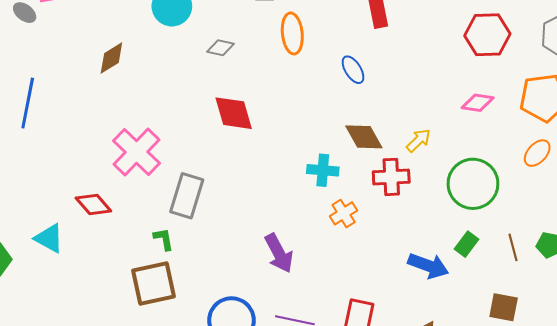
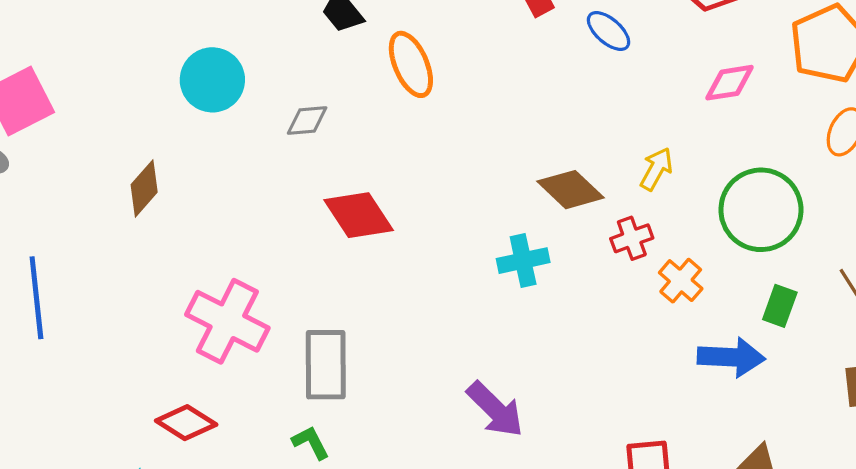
blue ellipse: (353, 70) -> (609, 31), moved
red cross: (391, 177) -> (632, 238), size x0.7
orange cross: (344, 213) -> (681, 281), moved

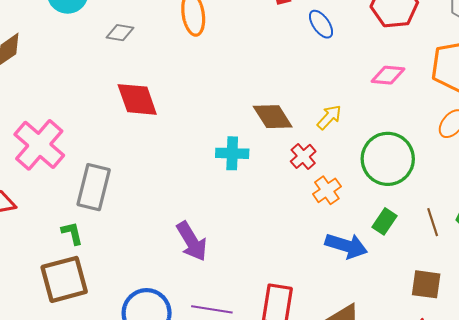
red cross: (632, 238) -> (303, 156), turned -35

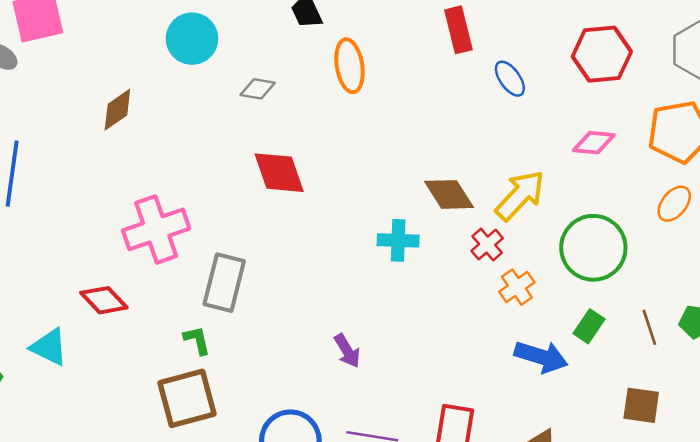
yellow arrow: (329, 117) -> (520, 195), size x1.6
pink cross: (39, 145) -> (156, 229), turned 30
purple arrow: (192, 241) -> (347, 351), size x0.7

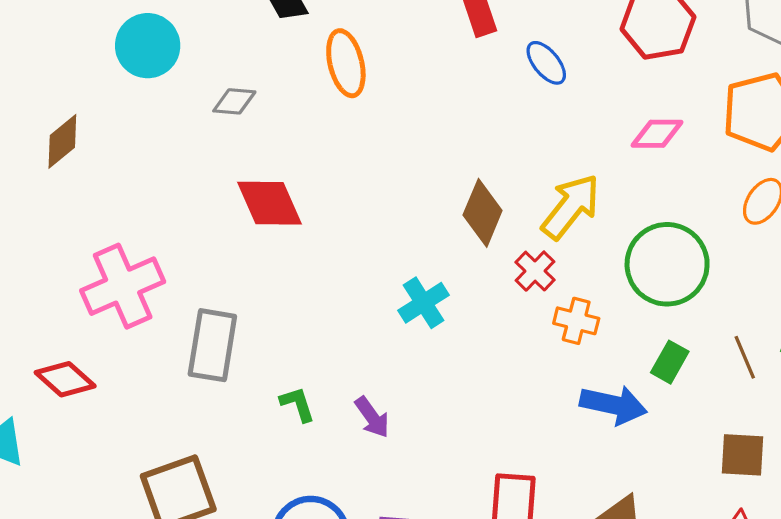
brown diamond: (449, 194) -> (483, 213), turned 60
cyan cross: (398, 240) -> (424, 303), moved, turned -30
orange cross: (517, 287) -> (576, 321), turned -36
green L-shape: (197, 340) -> (297, 404), moved

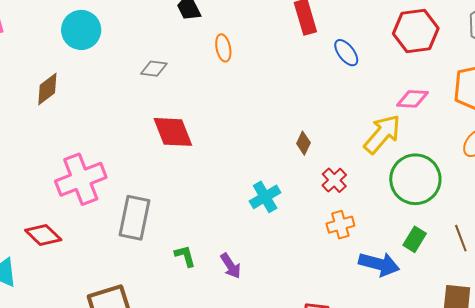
cyan circle: (148, 46) -> (81, 30), moved
orange ellipse: (346, 63) -> (223, 48), size x0.7
yellow arrow: (571, 207) -> (382, 134), moved
brown diamond: (483, 213) -> (303, 143), size x0.6
orange cross: (576, 321) -> (340, 225), moved, turned -32

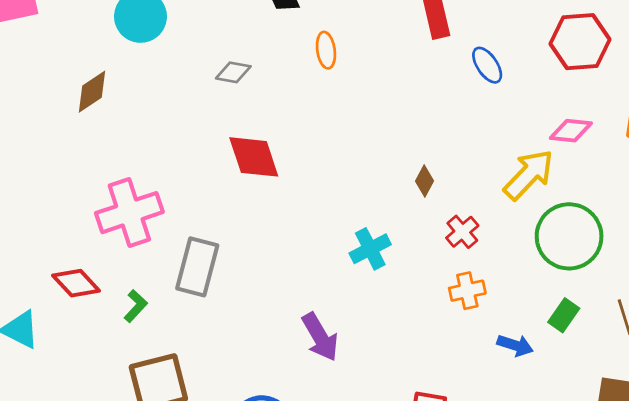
green L-shape: (185, 256) -> (136, 306), moved, turned 55
blue arrow: (379, 264) -> (515, 345), size x0.7
purple arrow: (231, 266) -> (320, 337), size x1.4

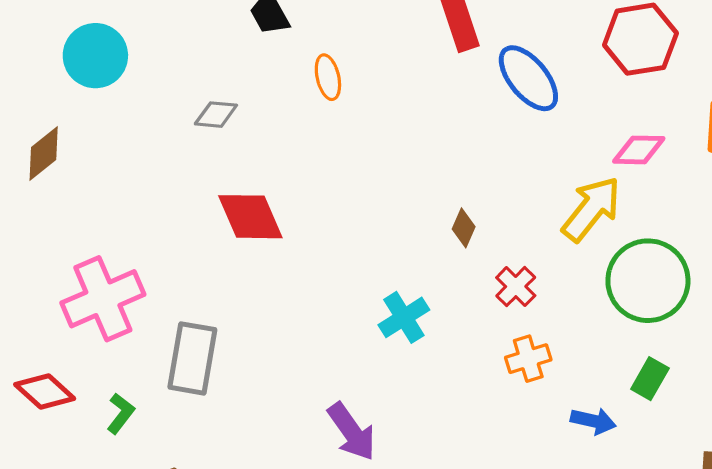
blue ellipse: (487, 65) -> (528, 78), size x1.5

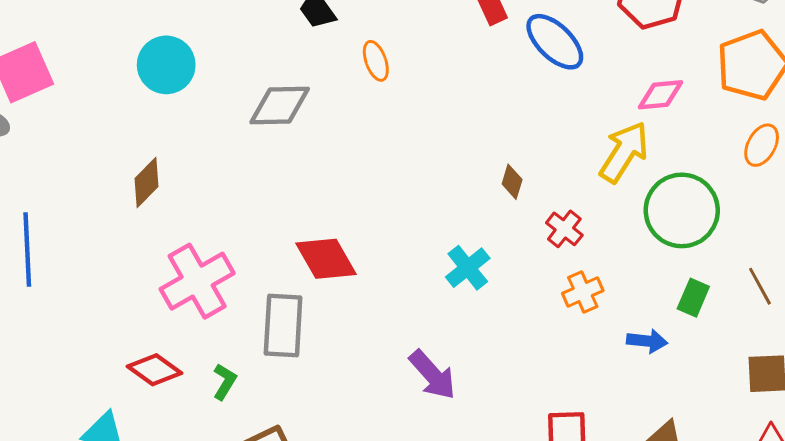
gray diamond: (216, 115) -> (280, 105), size x1.6
brown diamond: (44, 154) -> (146, 182), moved
red diamond: (250, 217) -> (326, 259), moved

